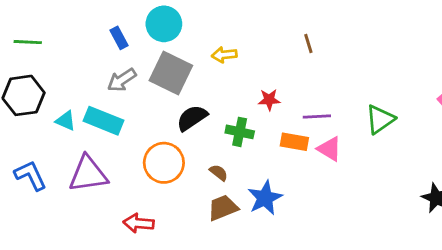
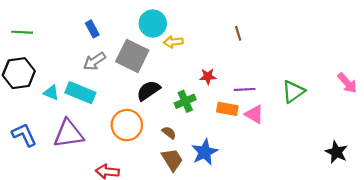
cyan circle: (164, 24) -> (153, 24), moved
green cross: (240, 132) -> (185, 101), turned -36
brown trapezoid: (223, 208) -> (172, 160), turned 80

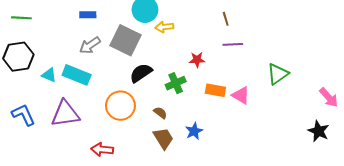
blue rectangle: (92, 29) -> (88, 15), turned -63
pink arrow: (347, 83) -> (329, 97), moved
purple line: (245, 89) -> (233, 44), moved
blue star: (205, 152) -> (194, 131), size x0.7

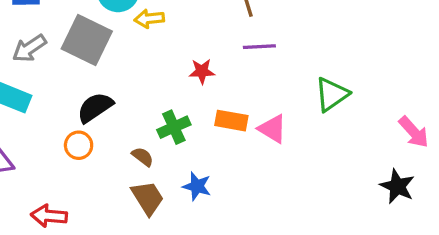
black semicircle: (141, 73) -> (95, 107), moved
green cross: (176, 83) -> (174, 127), moved
orange circle: (120, 106) -> (79, 145), size x0.6
blue star: (194, 131) -> (197, 186), turned -30

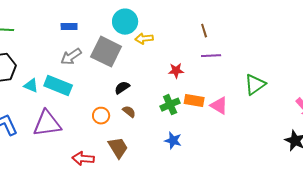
black semicircle: (95, 107) -> (122, 88), moved, size x0.7
green cross: (174, 127) -> (170, 105), moved
brown semicircle: (143, 157) -> (129, 112), moved
brown trapezoid: (148, 198) -> (118, 148), moved

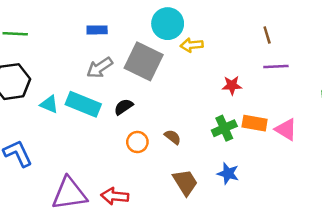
black semicircle: (122, 88) -> (124, 107), moved
purple triangle: (47, 124) -> (69, 194), moved
brown trapezoid: (118, 148) -> (185, 182), moved

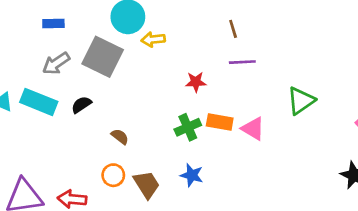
brown semicircle: (173, 137) -> (120, 137), moved
orange circle: (137, 142) -> (113, 175), moved

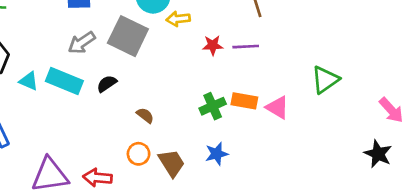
purple line: (242, 62) -> (246, 47), moved
red star: (196, 82) -> (213, 45), moved
blue star: (192, 175) -> (217, 154), turned -30

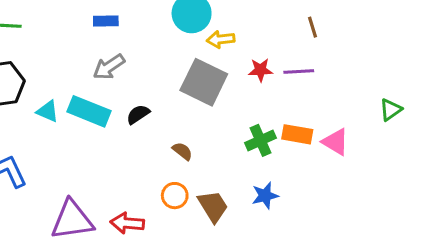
gray square: (128, 36) -> (204, 82), moved
green triangle: (325, 80) -> (391, 110), size x0.7

